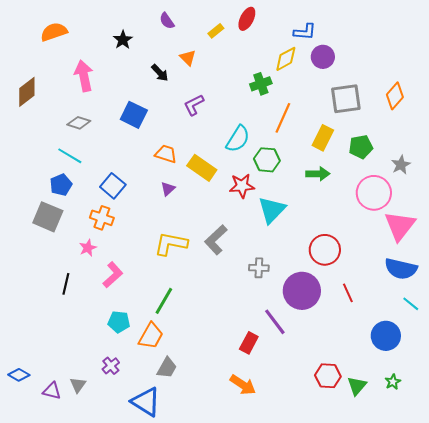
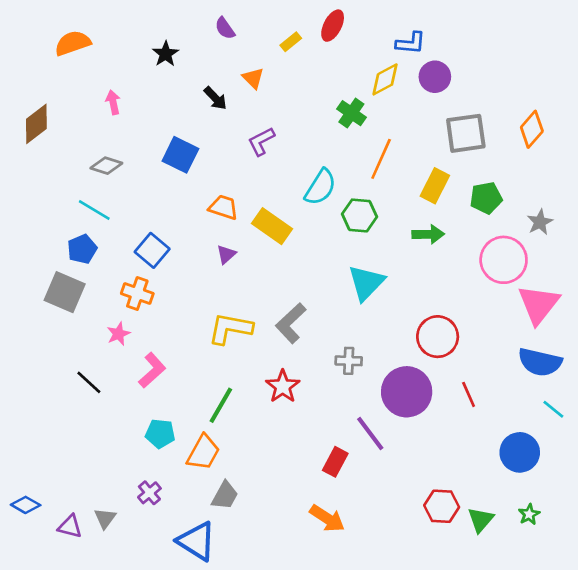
pink arrow: (84, 76) -> (113, 102), size x0.6
green cross: (261, 84) -> (351, 113), turned -35
red star: (242, 186) -> (283, 386), moved, turned -30
black line: (66, 284) -> (89, 382), turned -60

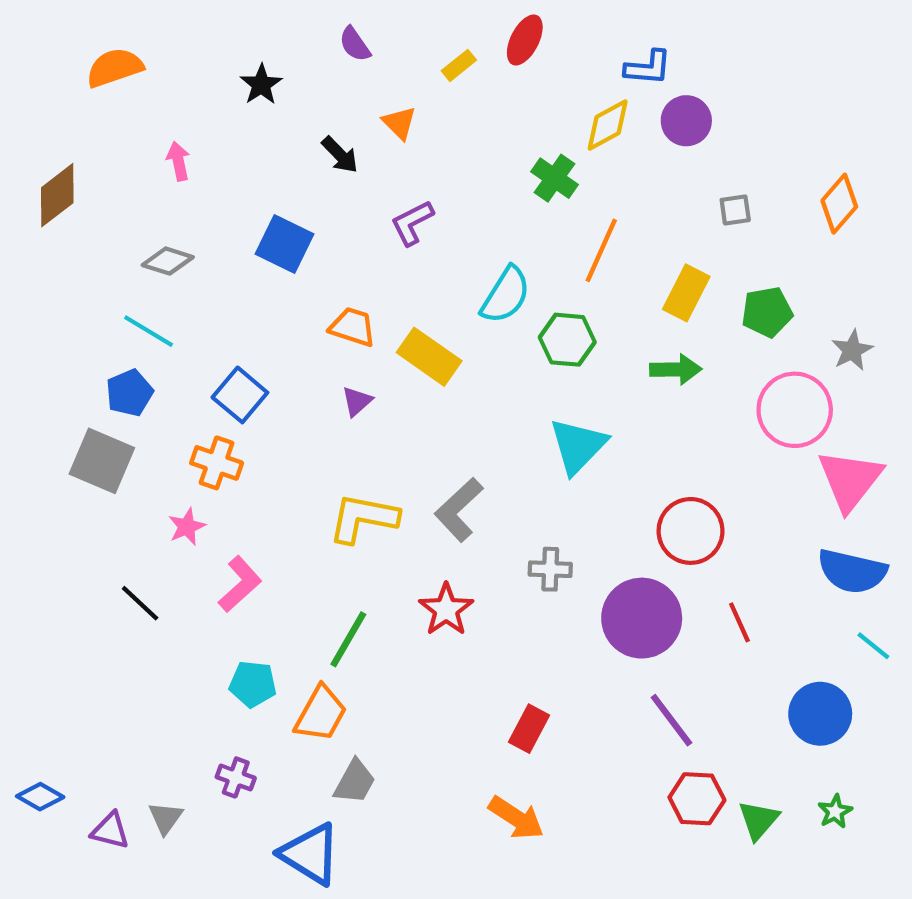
gray square: (466, 133) -> (735, 210), size x0.5
purple line: (370, 434) -> (671, 720), moved
purple cross: (149, 493) -> (236, 777), turned -30

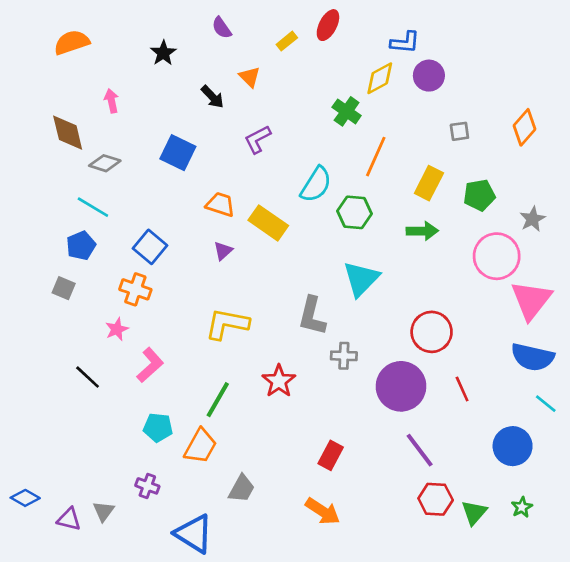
brown diamond: (57, 195) -> (68, 133), moved, turned -66
gray square: (102, 461) -> (64, 288), size x0.6
gray L-shape: (459, 510) -> (312, 316), moved, turned -33
gray trapezoid: (355, 782) -> (242, 489), moved

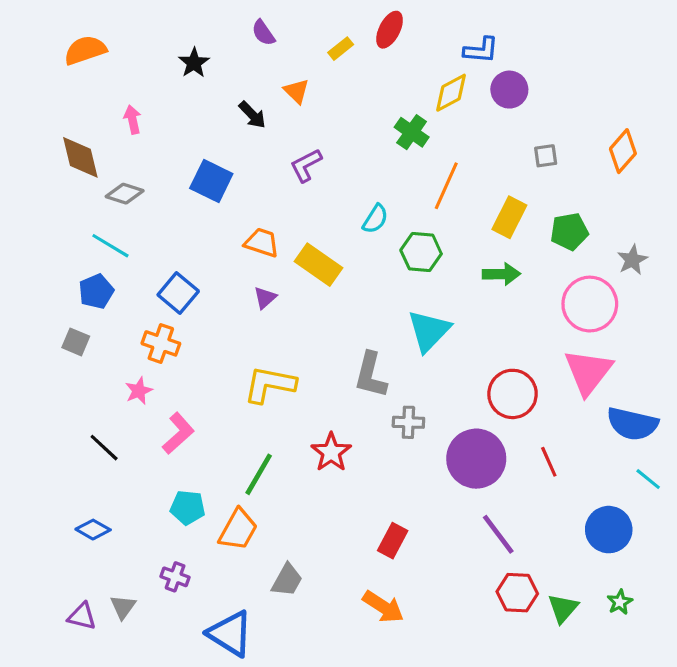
cyan semicircle: (316, 184) -> (375, 219), size x0.7
pink triangle: (531, 300) -> (588, 372), moved
blue diamond: (25, 498) -> (93, 530), moved

